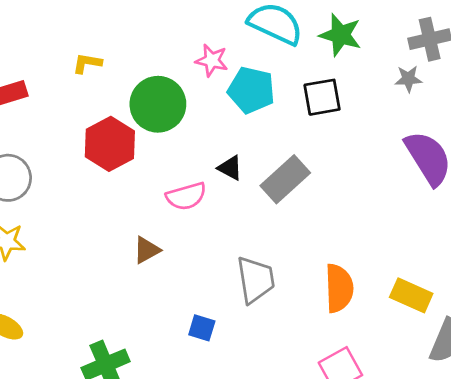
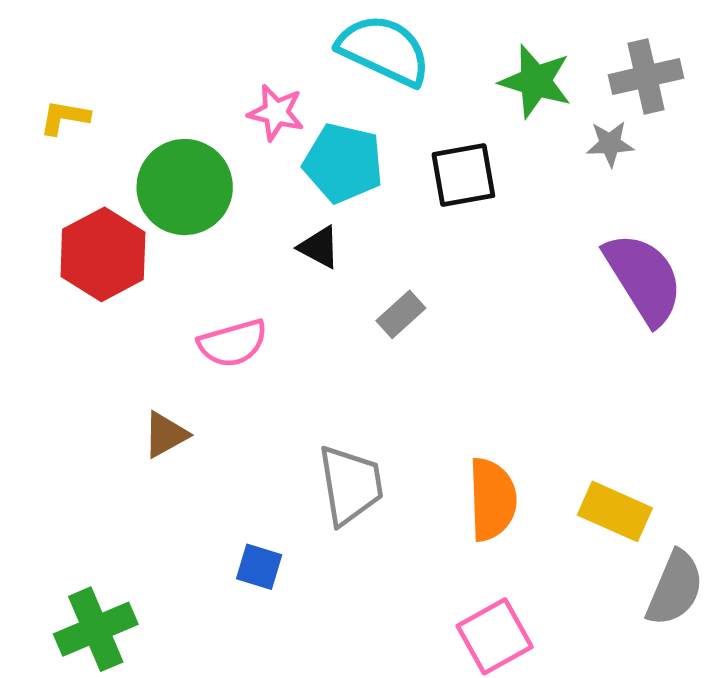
green star: (340, 35) -> (536, 81), moved
black triangle: (230, 168) -> (319, 247), moved
gray rectangle: (285, 179) -> (401, 314), size x0.6

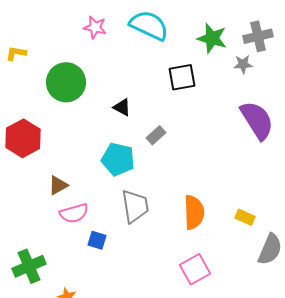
pink star: (276, 113) -> (95, 27), moved
cyan pentagon: (343, 163) -> (118, 159), moved
red hexagon: (103, 254) -> (23, 138), moved
pink semicircle: (233, 343) -> (74, 213), moved
yellow rectangle: (615, 511) -> (245, 217), size x0.7

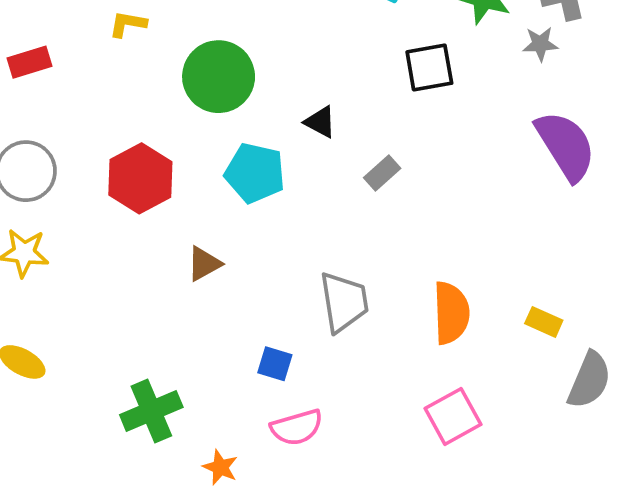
cyan pentagon: (118, 159) -> (255, 173), moved
pink semicircle: (74, 213) -> (297, 427), moved

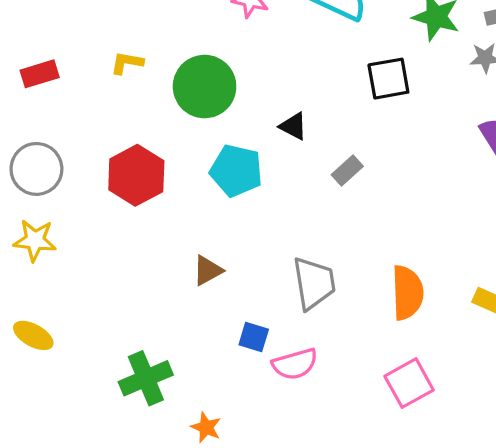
yellow L-shape: (128, 24) -> (127, 63), moved
brown triangle: (204, 264) -> (208, 270), moved
pink semicircle: (297, 427) -> (295, 364), moved

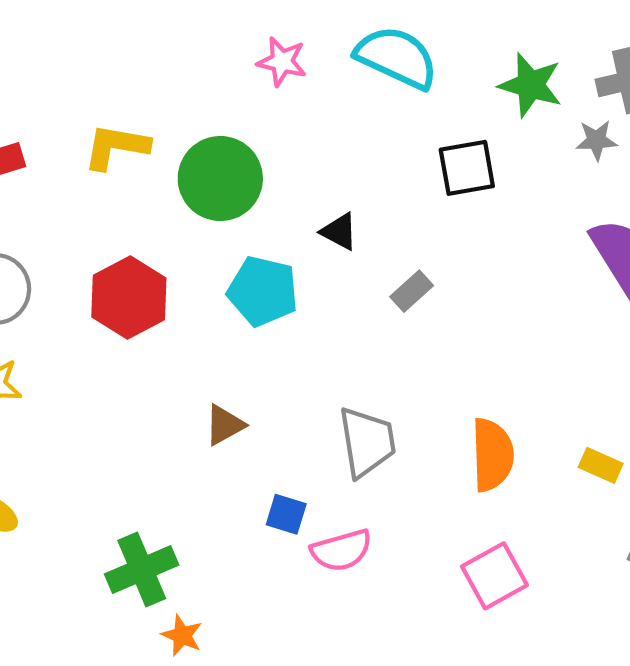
yellow L-shape: (127, 63) -> (116, 147), size x1.5
orange star: (206, 427) -> (182, 635), moved

